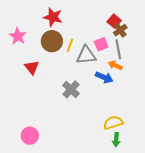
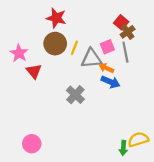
pink star: (18, 36) -> (19, 53), moved
orange arrow: (115, 65) -> (106, 68), moved
yellow semicircle: (113, 123) -> (138, 139), moved

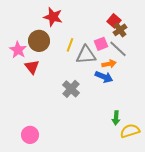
brown circle: (55, 44) -> (39, 41), moved
gray line: (125, 52) -> (118, 49), turned -36
orange arrow: (106, 68) -> (109, 64), moved, turned 144
green arrow: (123, 148) -> (116, 118), moved

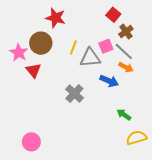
red square: (114, 21) -> (113, 15), moved
orange arrow: (109, 64) -> (126, 67), moved, turned 40
green arrow: (116, 118) -> (124, 115), moved, turned 120

